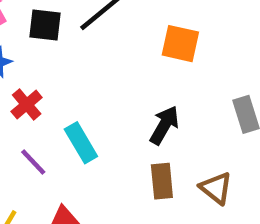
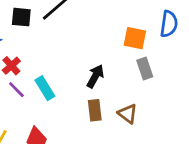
orange square: (180, 44) -> (135, 38), moved
purple line: (33, 162) -> (16, 90), moved

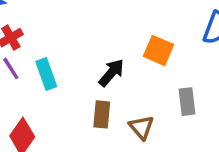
orange square: (135, 38) -> (158, 50), moved
gray rectangle: (145, 68) -> (187, 102), moved

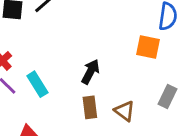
orange square: (158, 50) -> (148, 47), moved
gray rectangle: (187, 102) -> (167, 97), moved, turned 45

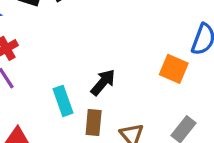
cyan rectangle: (37, 84) -> (63, 101), moved

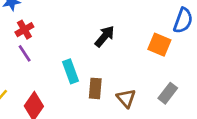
black arrow: (103, 82) -> (105, 36), moved

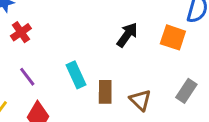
black arrow: (105, 36) -> (127, 35), moved
purple line: (25, 53) -> (27, 77), moved

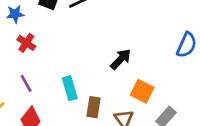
red cross: (21, 32) -> (26, 43), turned -30
orange square: (173, 37) -> (142, 91), moved

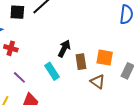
black arrow: (121, 59) -> (64, 49), moved
brown rectangle: (94, 107) -> (81, 62), moved

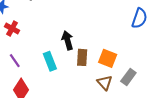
black arrow: (64, 49) -> (67, 40), turned -54
brown triangle: (98, 82) -> (105, 83), moved

